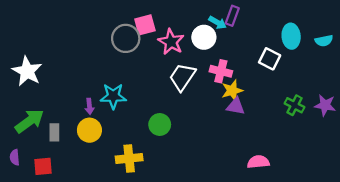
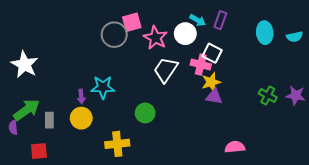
purple rectangle: (232, 16) -> (220, 20), moved
white square: (270, 59) -> (212, 53), moved
purple semicircle: (15, 157) -> (13, 127), moved

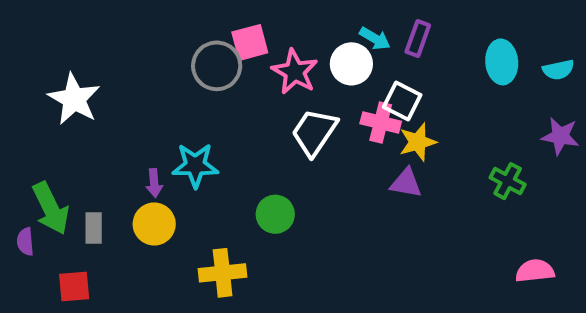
white star: (25, 65) -> (74, 99), moved
yellow star: (211, 82) -> (418, 142), moved
purple star: (296, 95) -> (560, 136), moved
green arrow: (27, 110) -> (51, 208), turned 100
pink semicircle: (235, 147) -> (535, 271), moved

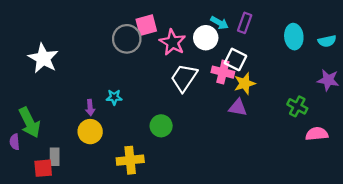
cyan star: (195, 165) -> (114, 97), size x0.6
gray rectangle: (94, 228) -> (55, 157), moved
pink semicircle: (535, 271) -> (317, 134), moved

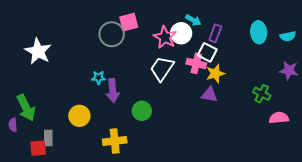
purple rectangle: (245, 23) -> (215, 33), moved
pink star: (173, 42) -> (165, 37), moved
cyan star: (114, 97) -> (99, 78), moved
purple arrow: (90, 108) -> (113, 91), moved, size x1.6

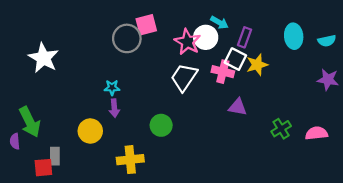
yellow star: (215, 74) -> (257, 65), moved
purple arrow: (113, 91) -> (114, 108), moved, size x0.7
green cross: (262, 94) -> (281, 129), moved, turned 30

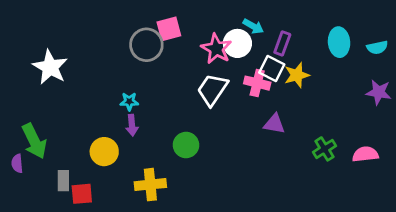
red square: (43, 168) -> (82, 194), moved

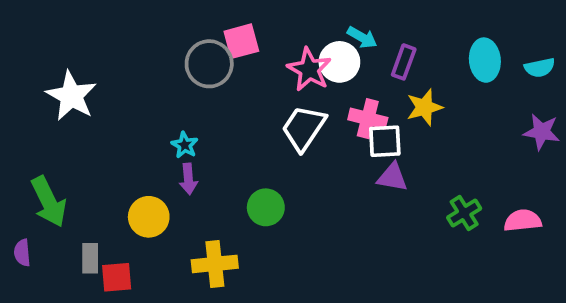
white square: (272, 68) -> (385, 141), moved, turned -30
cyan star: (129, 101) -> (185, 145), turned 30
purple semicircle: (17, 163) -> (22, 253), moved

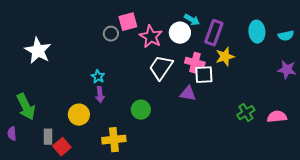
purple rectangle: (404, 62) -> (214, 33), size x1.4
gray circle: (209, 64) -> (111, 34), size x0.6
pink star: (309, 69) -> (151, 37), moved
purple triangle: (392, 177) -> (188, 94), moved
red square: (117, 277) -> (62, 147), turned -36

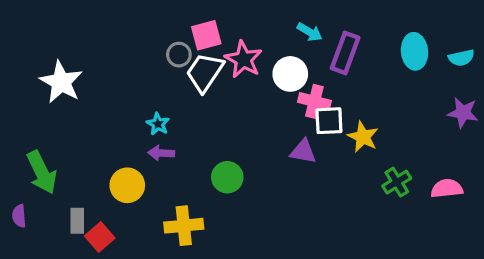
white circle: (180, 33) -> (290, 74), moved
yellow star: (225, 57) -> (363, 137), moved, turned -30
white trapezoid: (161, 68) -> (205, 72), moved
purple arrow: (100, 95) -> (161, 153), turned 98

